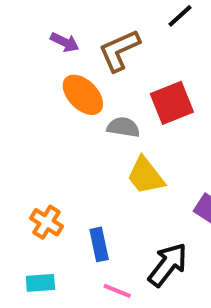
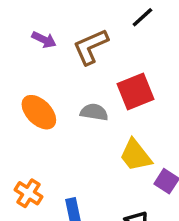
orange ellipse: (83, 95) -> (39, 112), moved
yellow trapezoid: (146, 176) -> (135, 155), moved

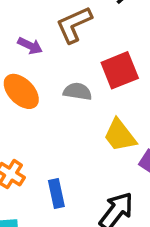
purple arrow: (44, 40) -> (30, 46), moved

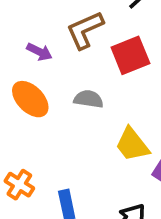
red square: (120, 70) -> (130, 55), moved

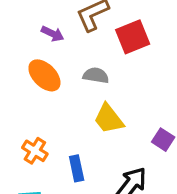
yellow trapezoid: (132, 145) -> (109, 119), moved

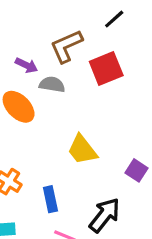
gray semicircle: (96, 75) -> (52, 84), moved

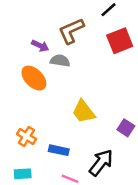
red square: (106, 68) -> (120, 41), moved
blue rectangle: (50, 199) -> (59, 150), turned -66

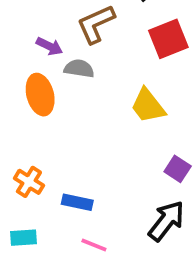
orange ellipse: (34, 78) -> (40, 95), turned 30
yellow trapezoid: (84, 112) -> (148, 106), moved
black arrow: (101, 163) -> (166, 221), moved

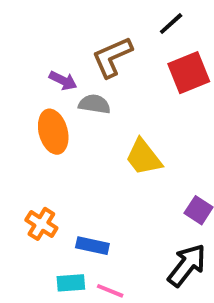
yellow trapezoid: (148, 106) -> (144, 157), moved
cyan rectangle: (23, 238) -> (71, 283), moved

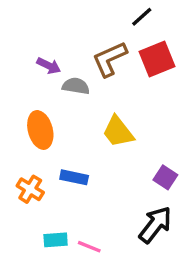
brown L-shape: (112, 57) -> (110, 59), moved
orange ellipse: (53, 132) -> (40, 130), moved
blue rectangle: (92, 246) -> (74, 177), moved

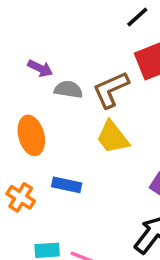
brown L-shape: (110, 59) -> (111, 90), moved

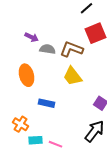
brown L-shape: (111, 90) -> (72, 49), turned 45
orange cross: (21, 197) -> (21, 124), moved

